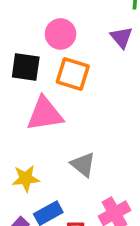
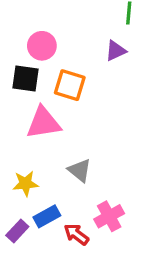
pink circle: (60, 34) -> (42, 46), moved
purple triangle: (121, 37) -> (116, 51), turned 45

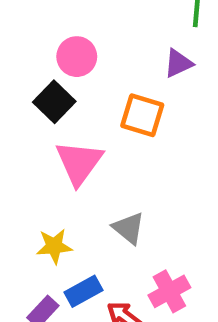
black square: (25, 79) -> (54, 102), turned 36
orange square: (70, 85) -> (142, 115), moved
pink triangle: (44, 123) -> (79, 163), turned -45

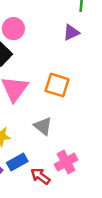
orange square: (142, 115) -> (57, 85), moved

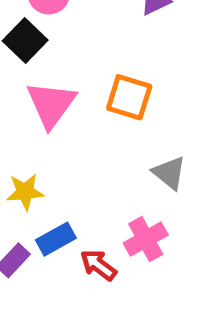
gray triangle: (43, 126) -> (169, 173), moved

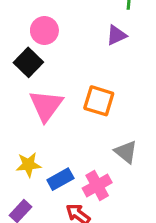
blue rectangle: (56, 239) -> (60, 179), moved
pink cross: (146, 239) -> (97, 185), moved

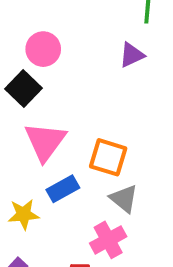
orange square: (99, 101) -> (108, 157), moved
gray triangle: (126, 152) -> (124, 199), moved
blue rectangle: (60, 179) -> (63, 189), moved

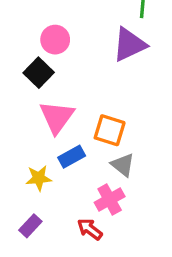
purple triangle: (132, 55) -> (129, 45), size x1.6

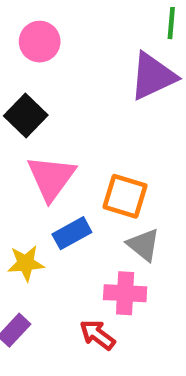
pink circle: (55, 40) -> (40, 42), moved
pink cross: (110, 199) -> (125, 293), turned 32

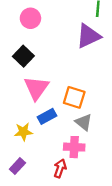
red arrow: (97, 335) -> (60, 168), turned 72

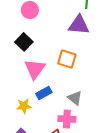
purple triangle: (88, 36) -> (79, 25), turned 30
orange square: (74, 97) -> (67, 59), moved

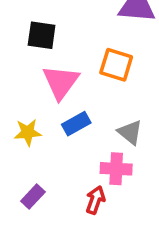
black square: (24, 42) -> (42, 35), turned -36
yellow star: (24, 106) -> (28, 132), moved

